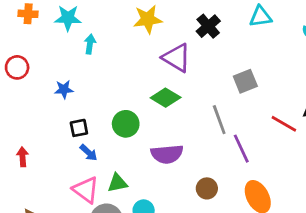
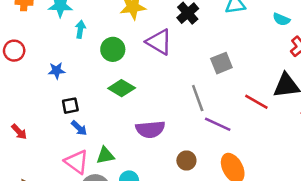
green diamond: (166, 98) -> (122, 88), moved
green circle: (126, 124) -> (113, 49), moved
purple line: (241, 149) -> (218, 124), turned -40
red arrow: (23, 157) -> (19, 132), turned 140

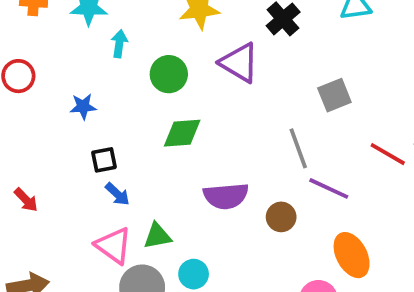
green diamond: (122, 88) -> (182, 133), turned -35
brown circle: (186, 161) -> (281, 217), moved

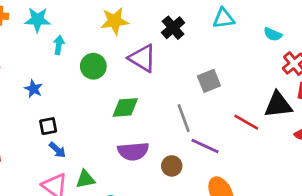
blue star: (83, 107) -> (33, 89), turned 30
green diamond: (182, 133) -> (125, 107), moved

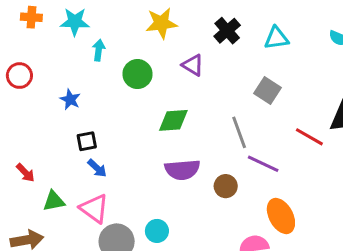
cyan triangle: (224, 18) -> (276, 38), moved
purple triangle: (142, 58) -> (193, 65), size x0.7
gray square: (209, 81) -> (268, 90), turned -35
green triangle: (85, 179) -> (54, 201), moved

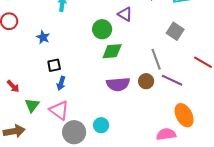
green circle: (138, 74) -> (102, 29), moved
blue arrow: (97, 168) -> (61, 83), turned 64
brown circle: (226, 186) -> (146, 81), moved
green triangle: (54, 201) -> (32, 105), turned -42

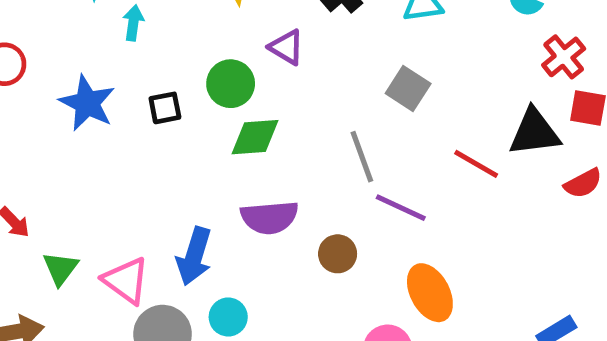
blue star: (43, 37) -> (87, 103), size x1.6
black square: (54, 65) -> (165, 108), moved
brown circle: (146, 81) -> (338, 254), moved
blue arrow: (61, 83) -> (194, 256), moved, size x1.6

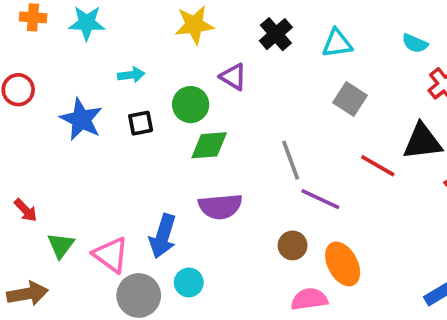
cyan arrow: (133, 23) -> (131, 75), moved, turned 75
gray square: (408, 89) -> (350, 99), moved
brown circle: (338, 254) -> (293, 245), moved

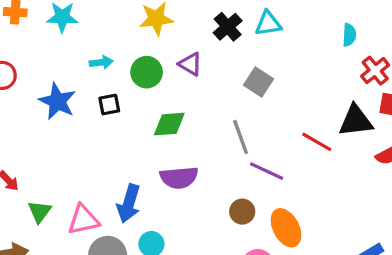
cyan triangle: (337, 43) -> (268, 24), moved
cyan semicircle: (415, 43) -> (349, 35), turned -110
gray square: (350, 99) -> (258, 82), moved
green circle: (191, 105) -> (147, 72), moved
pink triangle: (111, 255) -> (83, 220), turned -48

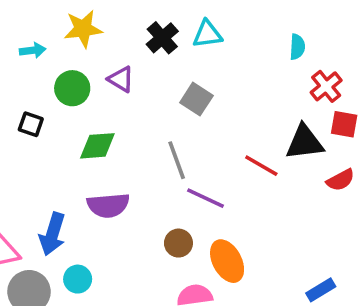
cyan arrow: (101, 62) -> (33, 50), moved
black square: (109, 105) -> (31, 124), turned 30

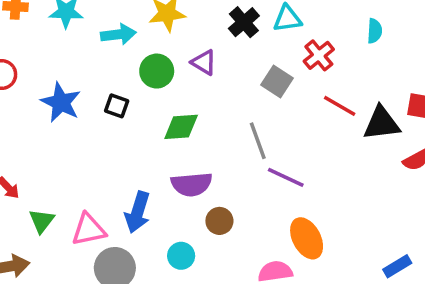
cyan arrow: (33, 50) -> (118, 34), size x1.4
red cross: (326, 86) -> (319, 55), moved
red line: (261, 166) -> (340, 106), moved
brown circle: (178, 243) -> (219, 221), moved
cyan circle: (78, 279) -> (181, 256), moved

